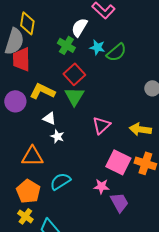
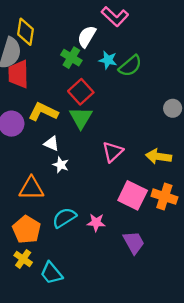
pink star: (101, 186) -> (96, 222), moved

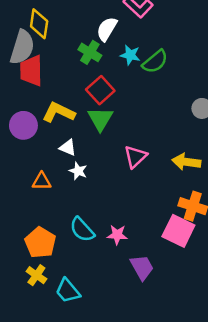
orange triangle: (31, 188) -> (42, 181), moved, size x0.7
pink square: (133, 195) -> (178, 231), moved
cyan semicircle: (64, 218) -> (82, 230), turned -100
purple trapezoid: (134, 242) -> (142, 267), moved

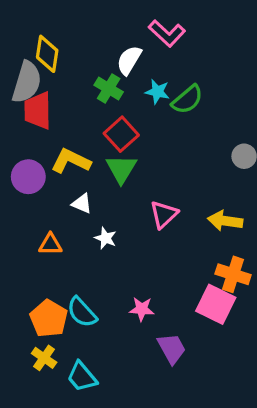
white star: (78, 171) -> (105, 238), moved
cyan semicircle: (82, 230) -> (82, 312), moved

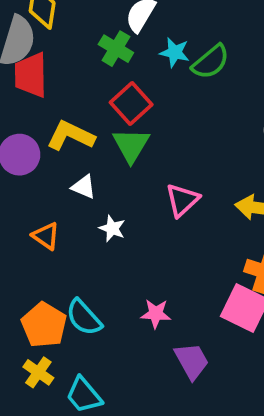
orange triangle: (50, 244) -> (46, 236), turned 35

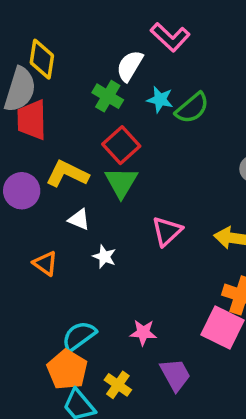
cyan semicircle: (84, 317) -> (79, 336), turned 96
orange pentagon: (44, 325) -> (67, 370), moved
yellow cross: (38, 372) -> (118, 385), moved

